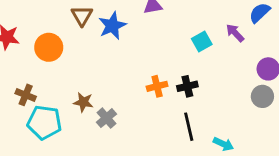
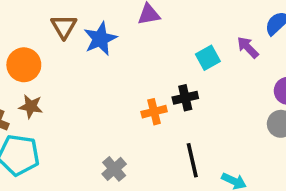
black cross: (187, 86) -> (185, 98), moved
brown star: (83, 102) -> (31, 106), moved
gray cross: (106, 118) -> (114, 169), moved

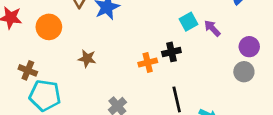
purple arrow: (248, 47) -> (212, 28), moved
brown star: (31, 106) -> (87, 59), moved

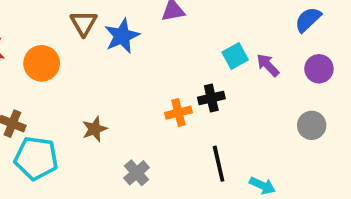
purple circle: (249, 47) -> (319, 69), moved
brown star: (87, 59) -> (95, 129), moved, turned -30

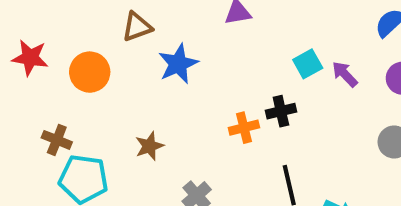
brown triangle: (84, 23) -> (137, 27), turned 40
blue star: (122, 36) -> (178, 64), moved

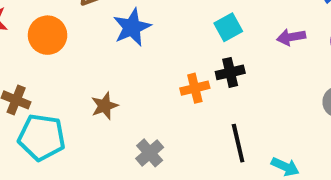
cyan square: (308, 64) -> (228, 27), moved
purple arrow: (345, 74) -> (291, 37), turned -56

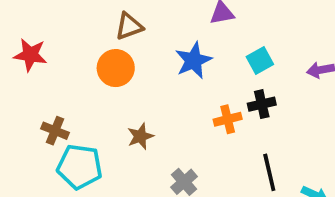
blue star: (132, 27) -> (193, 60), moved
orange circle: (48, 35) -> (116, 68), moved

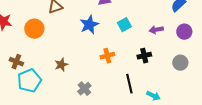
orange circle: (116, 68) -> (34, 29), moved
black cross: (262, 104) -> (144, 56), moved
cyan pentagon: (80, 167) -> (29, 81), turned -30

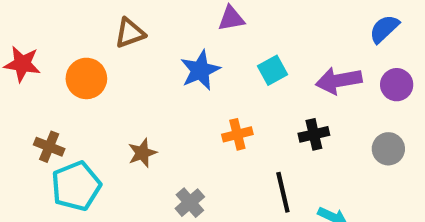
purple arrow: (156, 30) -> (339, 81), size x1.5

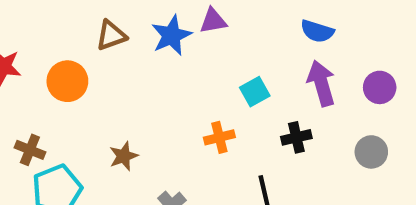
blue semicircle: (384, 29) -> (317, 31), moved, turned -120
blue star: (200, 70) -> (171, 35), moved
cyan square: (273, 70) -> (255, 92), moved
purple arrow: (339, 81) -> (321, 83), turned 84

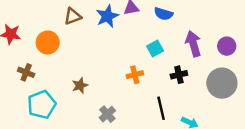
blue semicircle: (317, 31) -> (163, 14), moved
brown cross: (30, 150) -> (26, 72), moved
gray circle: (371, 152) -> (222, 83), size x1.6

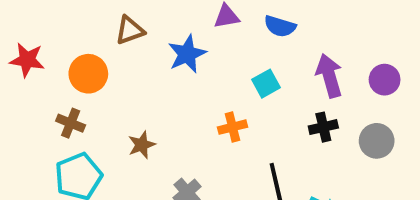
blue star: (107, 16) -> (187, 54), moved
brown cross: (26, 72) -> (71, 123), moved
black cross: (179, 75) -> (323, 127), moved
gray circle: (222, 83) -> (377, 141), size x0.7

